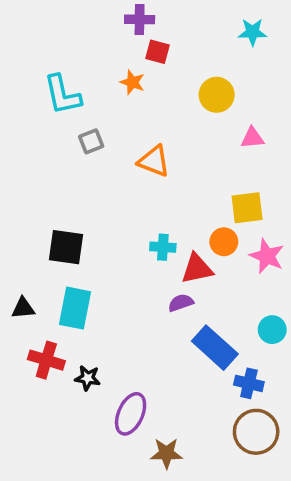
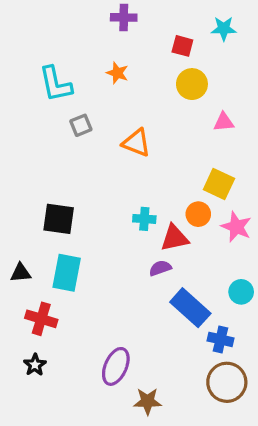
red square: (157, 52) -> (182, 46), moved
yellow square: (247, 208) -> (219, 184), turned 32
black star: (88, 378) -> (35, 365), moved, turned 30

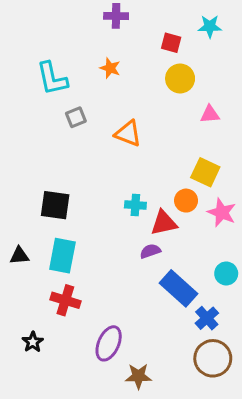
red cross: (41, 319) -> (65, 300), moved
blue cross: (220, 339) -> (207, 318), turned 35

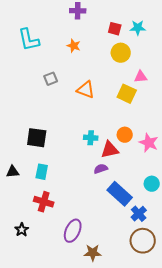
cyan star: (210, 26) -> (138, 28), moved
cyan L-shape: (52, 79) -> (29, 40), moved
yellow square: (205, 172) -> (127, 94), moved
cyan rectangle: (62, 256) -> (42, 172), size x0.7

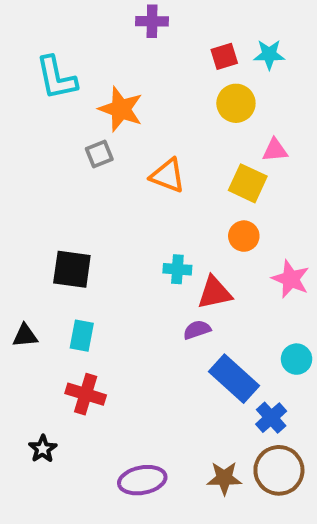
red square: (115, 29) -> (224, 56), turned -32
orange star: (74, 46) -> (121, 109), moved, size x1.6
orange circle: (125, 135) -> (244, 236), moved
purple ellipse: (73, 231) -> (142, 480), moved, turned 55
brown star: (93, 253) -> (224, 478), moved

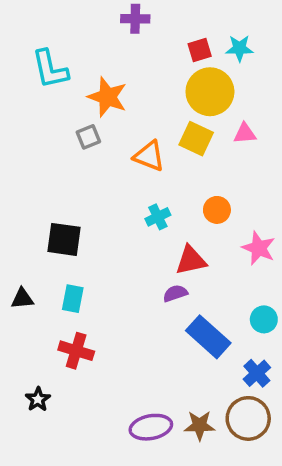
yellow circle: (236, 103) -> (210, 92), size x1.4
yellow square: (248, 183) -> (196, 139), moved
cyan cross: (177, 269) -> (158, 217), moved, turned -30
blue cross: (271, 418) -> (257, 373), moved
purple ellipse: (142, 480) -> (151, 427), moved

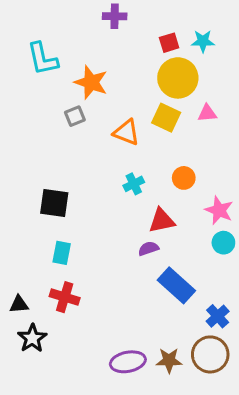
black triangle: (22, 299) -> (19, 304), moved
cyan circle: (264, 319) -> (223, 243), moved
black star: (38, 399) -> (32, 338), size x1.4

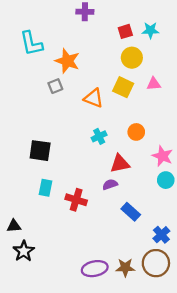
yellow circle: (178, 78) -> (132, 58), size x0.7
blue rectangle: (176, 285) -> (131, 212), size x0.7
red cross: (65, 297) -> (76, 200), moved

